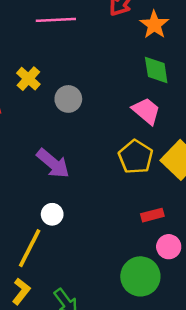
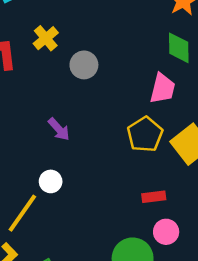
pink trapezoid: (146, 111) -> (162, 88), turned 56
purple arrow: (53, 163) -> (59, 129), size x0.7

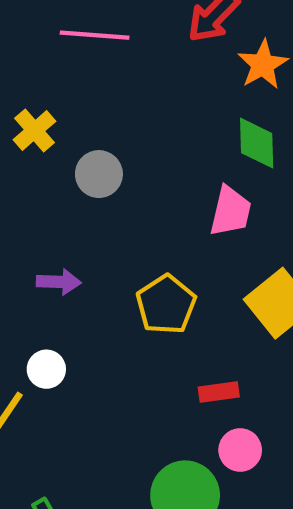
purple arrow: (59, 129) -> (59, 282), turned -45
yellow pentagon: (145, 134) -> (166, 305), moved

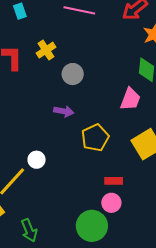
purple arrow: (59, 282) -> (64, 111), moved
pink circle: (240, 450) -> (111, 203), moved

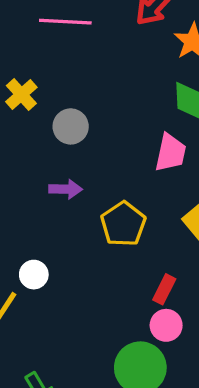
red rectangle: (114, 181) -> (164, 289), turned -54

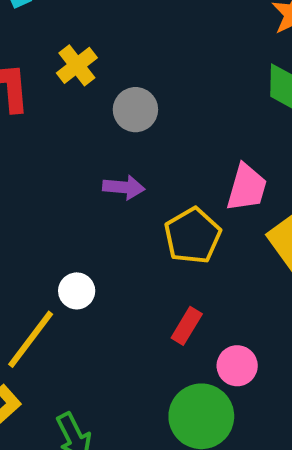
pink trapezoid: (170, 153) -> (247, 188), moved
red rectangle: (164, 289) -> (187, 326), moved

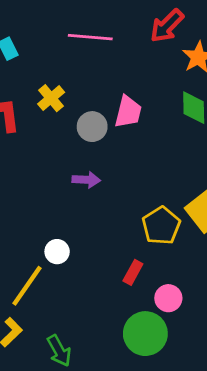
pink trapezoid: (247, 188) -> (128, 112), moved
yellow pentagon: (192, 236) -> (161, 226), moved

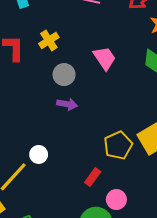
pink trapezoid: (128, 112) -> (105, 58), turned -55
gray circle: (92, 127) -> (64, 75), moved

